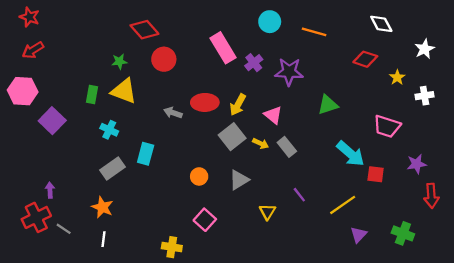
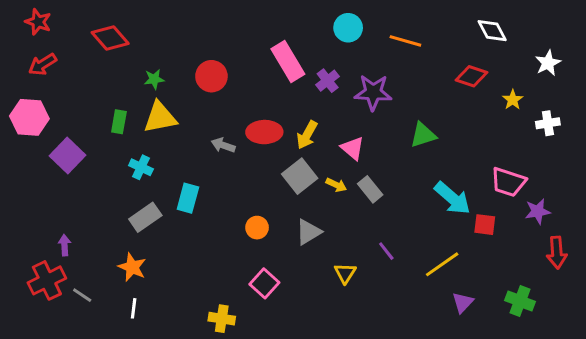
red diamond: (144, 30) -> (110, 38), moved
yellow triangle: (124, 91) -> (160, 117), turned -32
pink trapezoid: (387, 126) -> (508, 182), moved

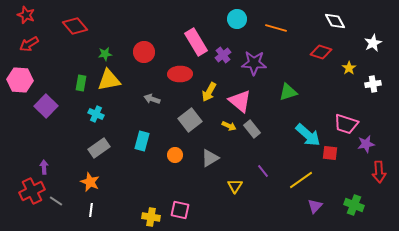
red ellipse: (264, 132) -> (180, 74), moved
pink triangle: (353, 148) -> (240, 101), size x1.4
gray square: (300, 176) -> (190, 120), moved
cyan rectangle: (188, 198) -> (142, 141), moved
pink square: (264, 283) -> (180, 210), moved, turned -30

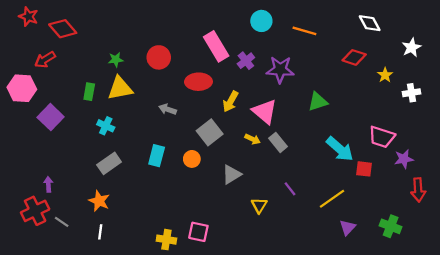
red diamond: (75, 26) -> (63, 29), moved
red arrow: (29, 44) -> (45, 60), moved
orange circle: (175, 155) -> (192, 159), moved

